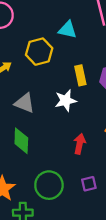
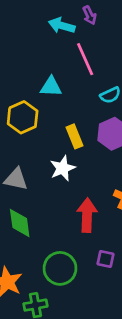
red arrow: (80, 144) -> (87, 215), size x1.4
purple square: (89, 184) -> (106, 259), turned 35

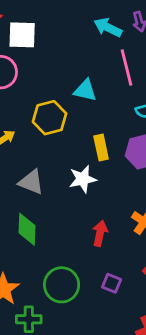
red arrow: (87, 215) -> (100, 233), size x0.7

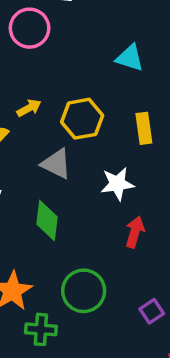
yellow hexagon: (50, 118) -> (82, 119), moved
white star: (83, 179) -> (117, 184), moved
purple square: (112, 283) -> (152, 311), moved, turned 30

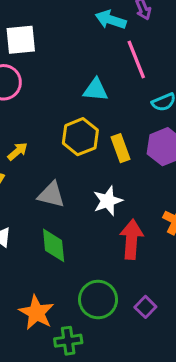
yellow hexagon: (82, 119) -> (80, 137), moved
red arrow: (135, 232) -> (132, 239), size x1.4
purple square: (152, 311) -> (145, 307), moved

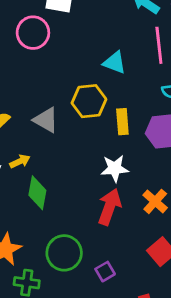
yellow arrow: (18, 151) -> (20, 161), moved
gray triangle: (51, 195) -> (46, 120), moved
white star: (108, 201) -> (115, 168), moved

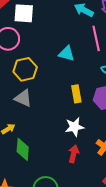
yellow hexagon: (89, 101) -> (25, 69), moved
red arrow: (109, 207) -> (74, 154), size x0.7

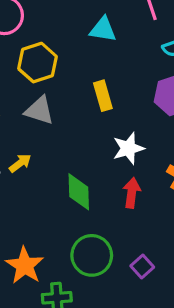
yellow rectangle: (76, 94) -> (103, 96), moved
green diamond: (23, 149) -> (79, 192), moved

